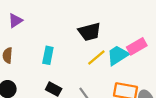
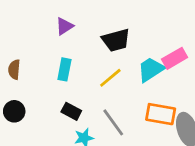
purple triangle: (15, 20) -> (64, 26), moved
yellow line: (96, 58) -> (110, 78), moved

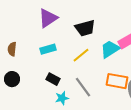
purple triangle: (64, 26) -> (48, 18), size x1.5
cyan rectangle: (64, 69) -> (48, 49), turned 63

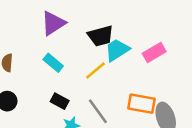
cyan rectangle: (48, 49) -> (53, 63), turned 56
cyan trapezoid: (110, 49) -> (117, 50), moved

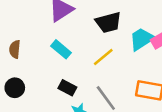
cyan trapezoid: (117, 50) -> (142, 39), moved

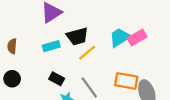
black trapezoid: (108, 22) -> (77, 36), moved
cyan rectangle: (61, 49) -> (51, 46), turned -56

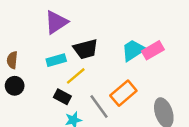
yellow line: (87, 53) -> (76, 76), moved
black circle: (12, 79) -> (15, 86), moved
orange rectangle: (126, 81) -> (123, 93), moved, turned -50

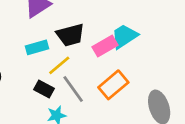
pink rectangle: (153, 50) -> (105, 46), moved
gray line: (99, 107) -> (73, 89), moved

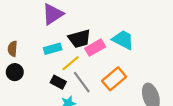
cyan trapezoid: (124, 36) -> (123, 40), turned 60
pink rectangle: (105, 46) -> (95, 48), moved

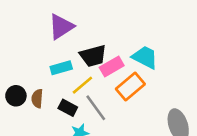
brown semicircle: (13, 49) -> (37, 98), moved
orange rectangle: (114, 79) -> (130, 86), moved

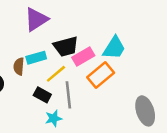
cyan trapezoid: (145, 57) -> (114, 48), turned 95
brown semicircle: (37, 98) -> (19, 66), moved
gray line: (96, 108) -> (68, 95), turned 30

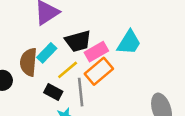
cyan rectangle: (36, 58) -> (47, 53), turned -30
brown semicircle: (19, 66) -> (28, 62), size x1.5
orange rectangle: (101, 75) -> (99, 71), moved

